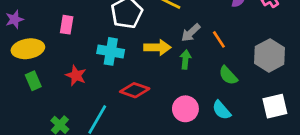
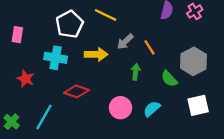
green arrow: (185, 59) -> (136, 72), moved
green semicircle: (228, 75) -> (169, 79), moved
cyan semicircle: (221, 110) -> (152, 109), turned 90

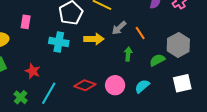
red star: (25, 79) -> (33, 71), moved
green semicircle: (169, 79) -> (157, 60), turned 105
red diamond: (76, 91) -> (85, 85), moved

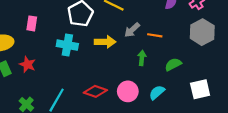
orange line: (140, 33) -> (155, 35), turned -48
gray hexagon: (178, 45) -> (202, 32), moved
red star: (33, 71) -> (27, 64), moved

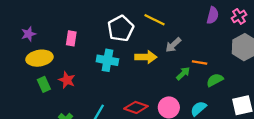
orange line: (155, 35) -> (200, 62), moved
green arrow: (142, 58) -> (183, 73), turned 40

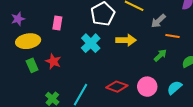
gray arrow: (173, 45) -> (158, 21), moved
cyan cross: (107, 60) -> (91, 43), turned 36
orange line: (200, 62) -> (172, 36), moved

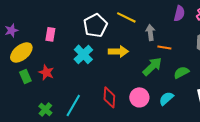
gray arrow: (158, 21) -> (150, 32), turned 126
yellow ellipse: (28, 41) -> (21, 52), turned -30
green arrow: (160, 55) -> (152, 66), size x1.5
red diamond: (117, 87) -> (109, 97), turned 75

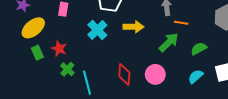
cyan semicircle: (166, 98) -> (196, 76), moved
cyan line: (73, 105) -> (87, 83), turned -45
green cross: (45, 109) -> (67, 69), moved

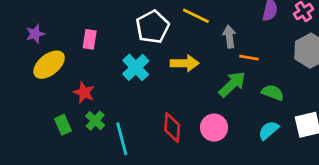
green semicircle: (199, 49) -> (273, 93), turned 49
green rectangle: (37, 53) -> (63, 125), moved

